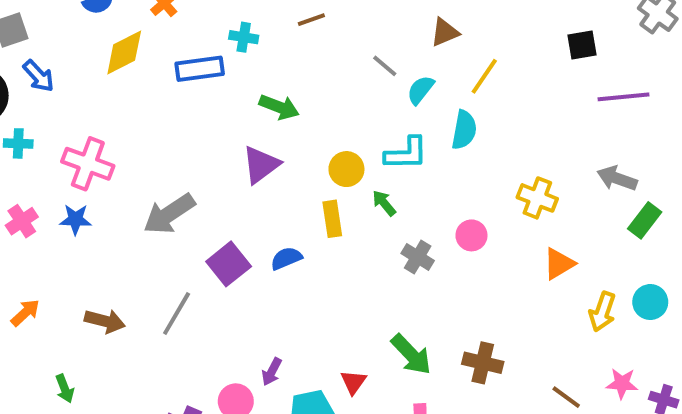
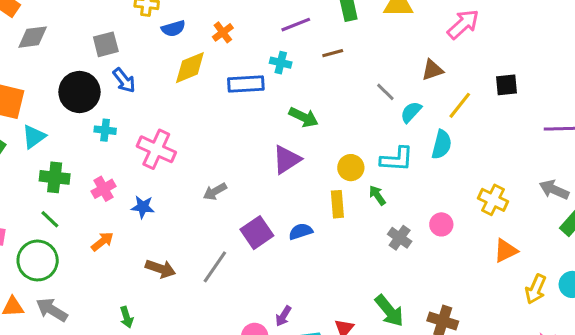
black square: (582, 45) -> (507, 85), moved
gray arrow: (169, 214) -> (215, 192), size x0.6
blue star: (76, 219) -> (143, 207), moved
orange arrow: (25, 313) -> (102, 241), moved

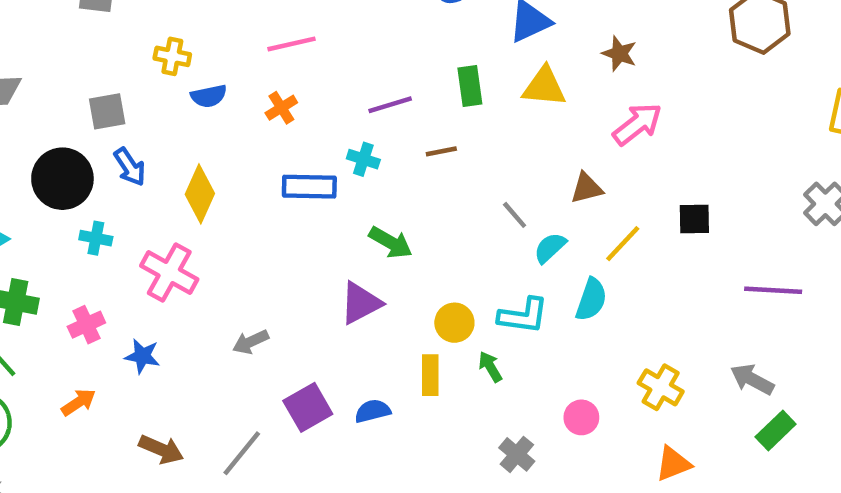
yellow diamond: (190, 68) -> (200, 194), moved, turned -48
gray cross: (400, 238) -> (517, 454), moved

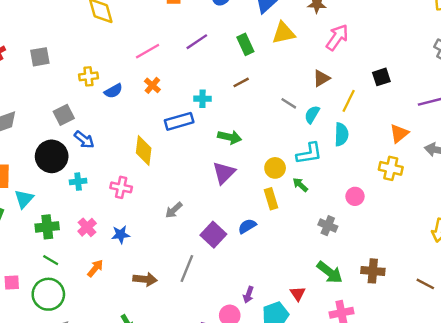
purple line: (390, 105) -> (197, 42), moved
yellow diamond: (200, 194) -> (144, 151), moved
pink cross: (169, 272) -> (121, 187), size x0.7
orange triangle: (673, 464) -> (399, 133), moved

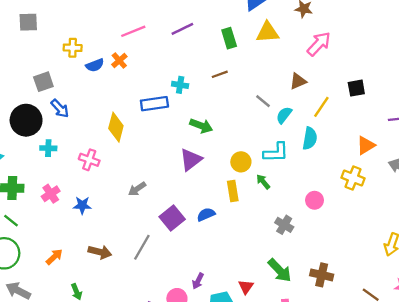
orange cross: (152, 85) -> (119, 61), moved
orange arrow: (95, 268) -> (54, 257), moved

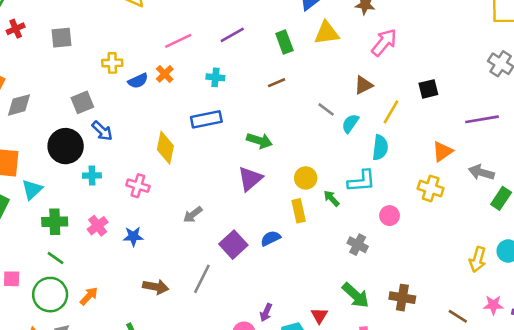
cyan cross: (180, 85) -> (215, 77), moved
cyan L-shape: (276, 152) -> (362, 181), moved
orange arrow: (54, 257) -> (89, 296), moved

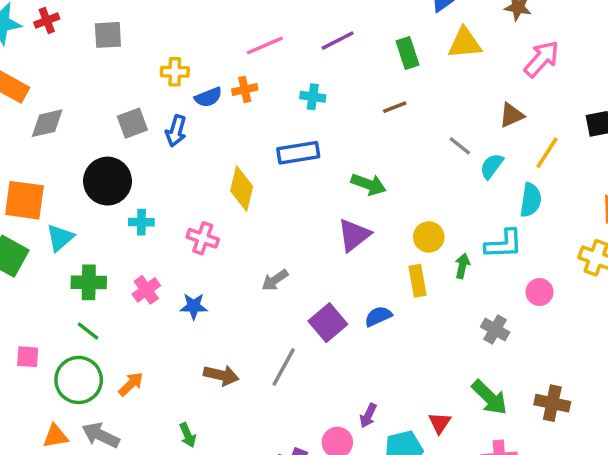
orange cross: (165, 74) -> (245, 89), turned 30
blue arrow: (102, 131) -> (176, 131), moved, turned 60
green arrow: (332, 198) -> (462, 266), turned 54

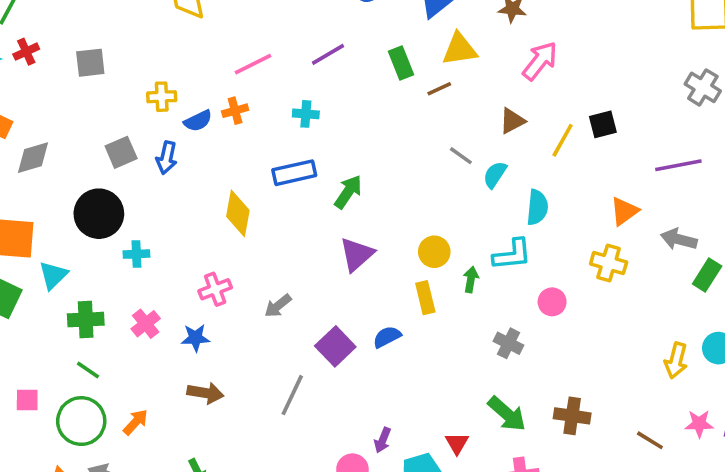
brown line: (395, 107) -> (439, 89), moved
yellow line: (547, 153) -> (563, 140), moved
green arrow: (369, 184) -> (348, 192), moved, turned -72
pink cross: (203, 238) -> (215, 289), moved, turned -36
brown arrow: (221, 375) -> (205, 393), moved

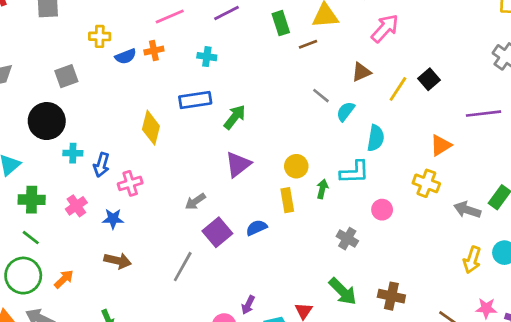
black square: (603, 124) -> (429, 79), turned -30
blue arrow: (167, 158) -> (101, 165), moved
gray arrow: (679, 239) -> (467, 210), moved
gray arrow: (278, 306) -> (195, 201), moved

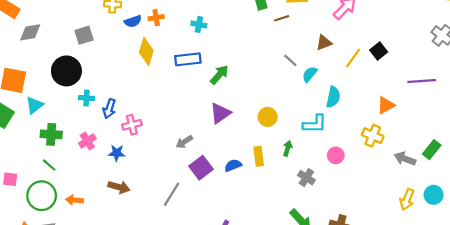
yellow diamond: (151, 128) -> (146, 51), moved
green arrow: (322, 189) -> (288, 148), moved
yellow rectangle: (287, 200) -> (259, 156), moved
orange arrow: (64, 279) -> (74, 200), turned -133

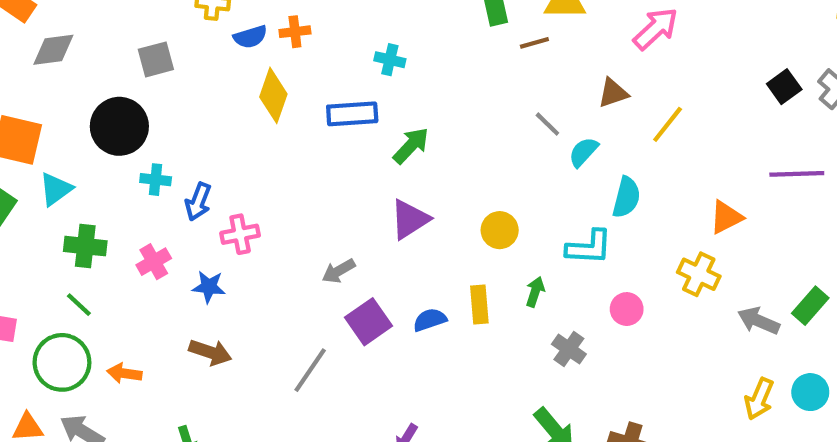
cyan cross: (199, 24) -> (390, 60), moved
black square: (379, 51) -> (784, 87), moved

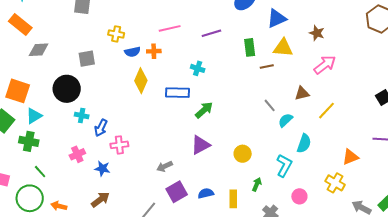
green cross: (85, 246) -> (29, 141), moved
cyan L-shape: (589, 247) -> (284, 166), turned -70
yellow rectangle: (479, 305) -> (233, 199), moved
brown arrow: (210, 352) -> (100, 200), turned -60

